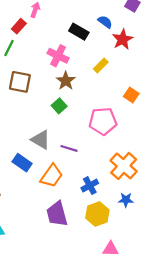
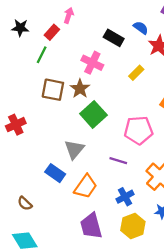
brown star: (66, 81) -> (80, 89), moved
green square: (59, 106) -> (93, 114), size x1.6
gray triangle: (41, 140) -> (74, 149), turned 40
purple line: (69, 148) -> (118, 161), moved

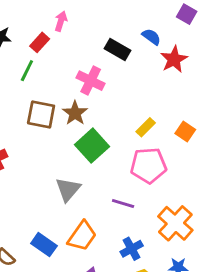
yellow rectangle: (136, 73) -> (146, 127), moved
blue rectangle: (55, 173) -> (44, 245), moved

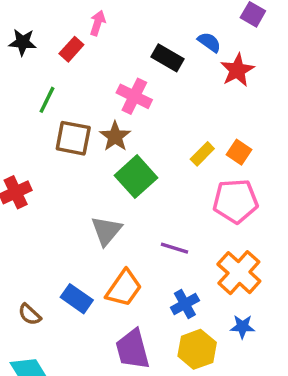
green line: (27, 71) -> (47, 100), moved
orange square: (185, 131) -> (239, 152), moved
pink pentagon: (149, 165) -> (235, 201), moved

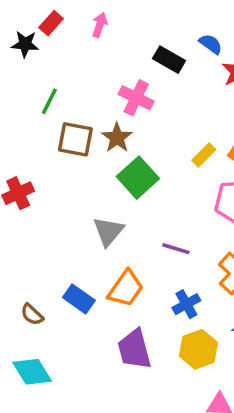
red rectangle: (71, 49) -> (51, 23), moved

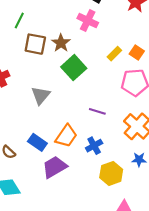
pink cross: (136, 98) -> (88, 21), moved
gray triangle: (108, 231) -> (41, 95), moved
blue cross: (186, 304) -> (94, 146), moved
purple trapezoid: (134, 349) -> (55, 167), moved, turned 75

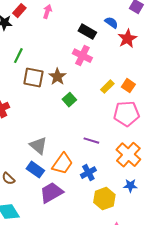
green square: (74, 68) -> (69, 100), size x0.6
gray triangle: (41, 95) -> (38, 146), moved, turned -30

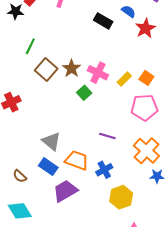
pink cross: (82, 56) -> (98, 73), moved
brown square: (33, 78) -> (46, 69), turned 30
orange trapezoid: (62, 164) -> (77, 160), turned -105
blue star: (130, 186) -> (157, 176), moved

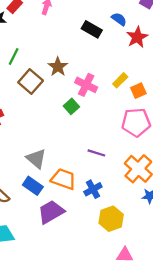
brown star: (71, 68) -> (58, 67), moved
orange square: (146, 78) -> (138, 91), turned 32
yellow rectangle: (124, 79) -> (120, 80), moved

